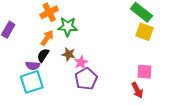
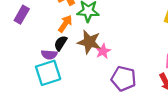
brown star: (69, 54) -> (89, 42), size x1.5
purple pentagon: (86, 79) -> (124, 79), moved, turned -30

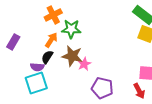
purple rectangle: (22, 15) -> (13, 42), moved

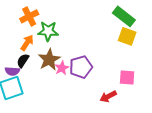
brown star: (72, 56) -> (49, 60), turned 30
purple pentagon: (102, 88) -> (81, 67), moved, turned -30
red arrow: (139, 91) -> (108, 96), moved, turned 91

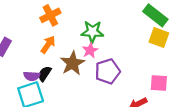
green star: (48, 31) -> (92, 32), moved
black semicircle: (23, 61) -> (45, 74), moved
pink star: (62, 68) -> (90, 50), moved

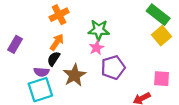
yellow square: (159, 38) -> (162, 36), turned 30
brown star: (73, 63) -> (74, 75), moved
black semicircle: (45, 74) -> (54, 59), moved

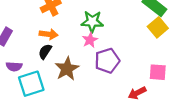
orange arrow: (57, 42) -> (49, 34), turned 63
purple semicircle: (41, 72) -> (14, 66), moved

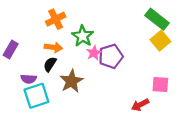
green star: (92, 22) -> (83, 36), moved, turned 30
purple pentagon: (107, 61) -> (111, 56), moved
purple semicircle: (14, 66) -> (29, 79), moved

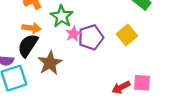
yellow square: (160, 41) -> (127, 35), moved
black semicircle: (50, 64) -> (28, 45), size x1.5
pink square: (160, 84) -> (142, 83), moved

